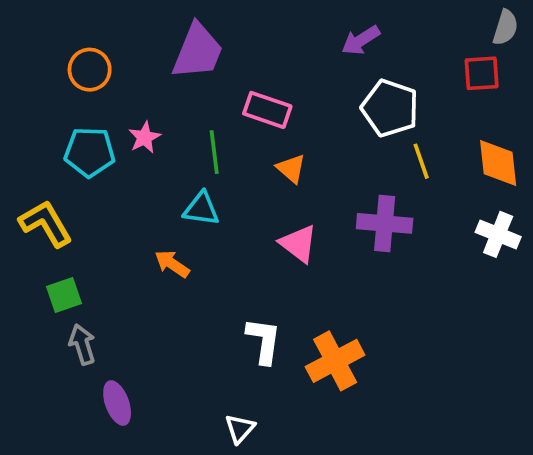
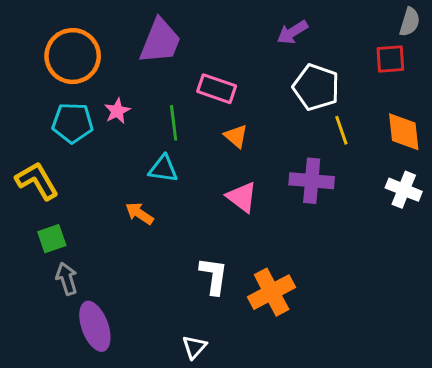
orange circle: (90, 70) -> (73, 56), size x1.6
purple ellipse: (117, 403) -> (95, 326), size x1.4

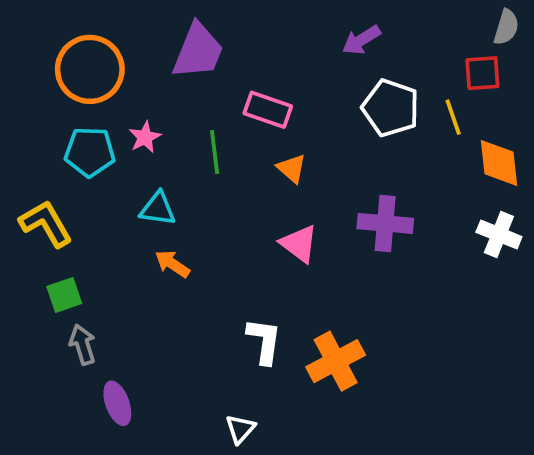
yellow line: (341, 130) -> (453, 117), moved
cyan triangle: (163, 169) -> (158, 209), moved
purple ellipse: (95, 326) -> (117, 403), size x0.7

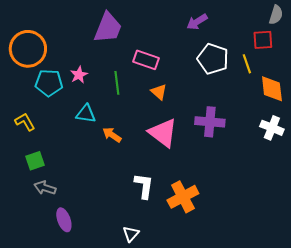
orange circle: (90, 69) -> (28, 49), moved
yellow L-shape: (46, 223) -> (25, 122), size x0.7
pink triangle: (299, 244) -> (163, 133), size x1.4
orange arrow: (172, 264) -> (112, 135), moved
gray arrow: (83, 345) -> (45, 188), turned -55

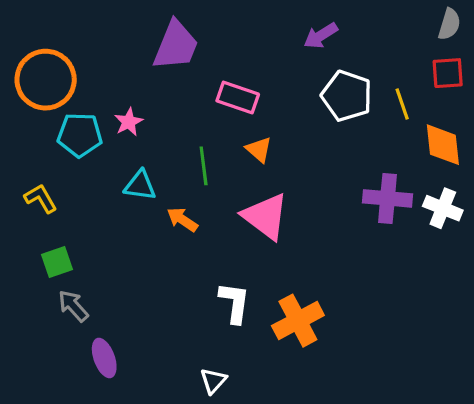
red square: (263, 40) -> (448, 73), moved
green line: (117, 83) -> (204, 166), moved
purple cross: (210, 122) -> (387, 198), moved
gray arrow: (45, 188) -> (73, 306), turned 30

